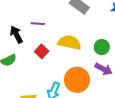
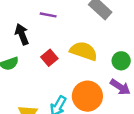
purple line: (38, 24) -> (48, 15), moved

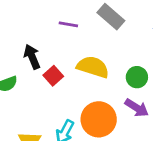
purple line: (48, 15) -> (68, 24), moved
black arrow: (22, 34) -> (32, 57), moved

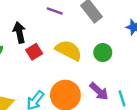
green circle: (137, 77) -> (103, 53), moved

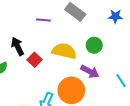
purple arrow: (99, 91) -> (90, 72), moved

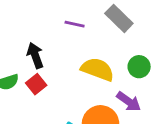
red square: (35, 60) -> (36, 84), moved

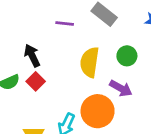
yellow semicircle: (97, 69) -> (90, 62), turned -96

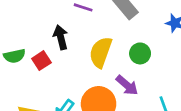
black arrow: (32, 56) -> (61, 37), moved

